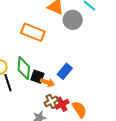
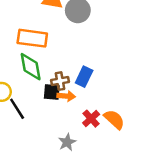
green diamond: (24, 68) -> (31, 67), moved
brown cross: (51, 101) -> (60, 81), moved, turned 32

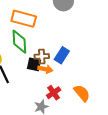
red cross: (91, 119) -> (54, 93), moved

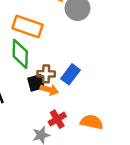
black square: (34, 64) -> (36, 83), turned -32
orange semicircle: (82, 93) -> (92, 122), turned -42

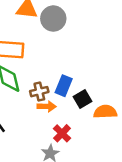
black square: (36, 83) -> (82, 99), moved
orange semicircle: (92, 122) -> (105, 112), moved

